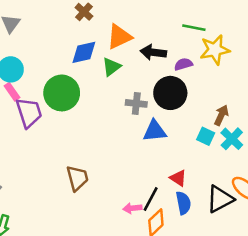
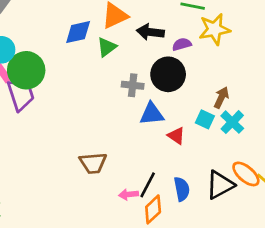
green circle: (62, 93) -> (26, 70), moved
brown trapezoid: (77, 178) -> (93, 163), moved, turned 100
red triangle: (178, 178) -> (176, 136), moved

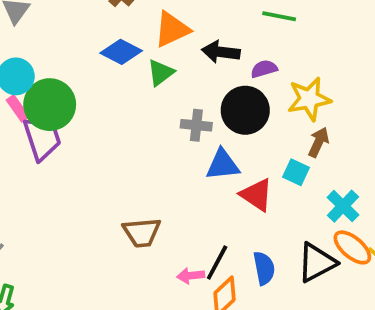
yellow star: (215, 29) -> (309, 99), moved
blue diamond: (78, 32) -> (121, 52), turned 40
cyan cross: (232, 122) -> (343, 206), moved
red triangle: (176, 136) -> (257, 195), size x1.4

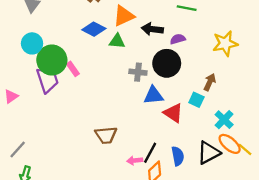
green triangle: (161, 73) -> (117, 41), turned 42
yellow star: (309, 99) -> (225, 43), moved
pink rectangle: (18, 108) -> (73, 69), moved

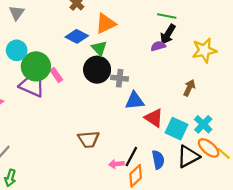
black arrow: (152, 29) -> (168, 34), moved, turned -66
green triangle: (117, 41) -> (99, 48), turned 42
black circle: (167, 63) -> (97, 70), moved
purple trapezoid: (47, 80) -> (32, 86), turned -48
cyan square: (196, 100) -> (176, 129), moved, size x1.5

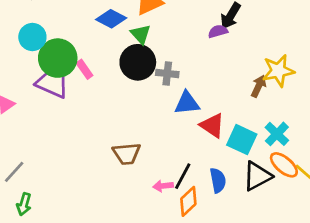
yellow star: (204, 50) -> (278, 71), moved

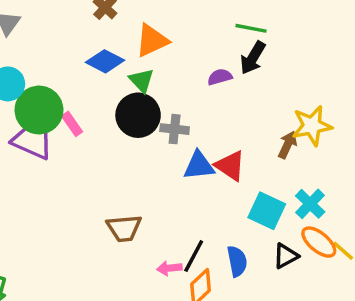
purple semicircle: (218, 31) -> (220, 77), moved
red triangle: (212, 126) -> (230, 166), moved
black triangle: (257, 176) -> (286, 256), size x0.7

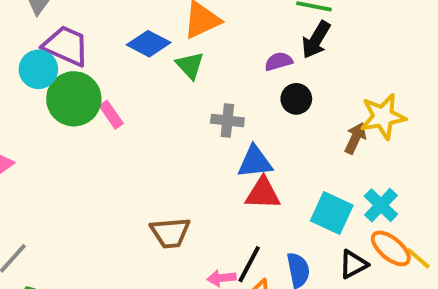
black circle: (138, 115) -> (296, 99), moved, size x0.6
purple trapezoid: (32, 141) -> (66, 46), moved
red triangle: (230, 166) -> (263, 193), moved, turned -32

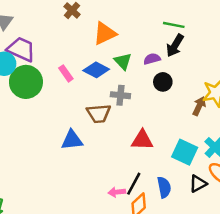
blue diamond: (149, 44) -> (96, 70), moved
green triangle: (190, 65) -> (123, 61), moved
pink rectangle: (111, 115) -> (66, 73), moved
blue triangle: (255, 162) -> (72, 140), moved
brown trapezoid: (170, 233) -> (99, 113), moved

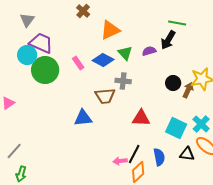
green line: (174, 25) -> (177, 23), moved
black circle: (163, 82) -> (173, 83), moved
black triangle: (198, 184) -> (187, 154), turned 35

